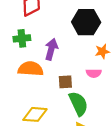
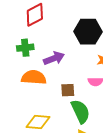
purple arrow: (51, 49) -> (54, 58), turned 54

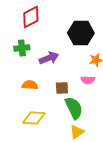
orange semicircle: (34, 77) -> (30, 85), moved, size x0.7

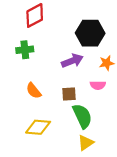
purple arrow: (49, 58) -> (72, 61), moved
orange semicircle: (30, 85) -> (34, 91), turned -133

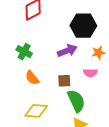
green cross: (25, 50) -> (24, 52), moved, turned 35

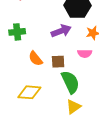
green cross: (24, 52) -> (17, 32), turned -35
orange semicircle: (32, 78) -> (36, 59), moved

